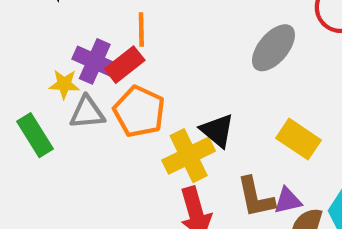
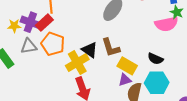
yellow star: (64, 84) -> (14, 26), moved
yellow rectangle: (298, 139) -> (127, 66), moved
brown L-shape: (256, 197) -> (111, 47), moved

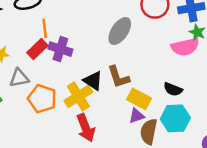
purple cross: (30, 22) -> (60, 49), moved
orange pentagon: (53, 44) -> (42, 99), moved

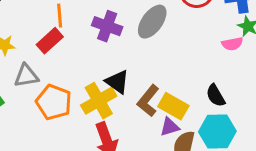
pink semicircle: (185, 47) -> (232, 44), size x0.6
purple cross: (60, 49) -> (107, 26), moved
brown L-shape: (118, 77) -> (148, 101), moved, turned 55
black semicircle: (173, 89) -> (216, 96), turned 36

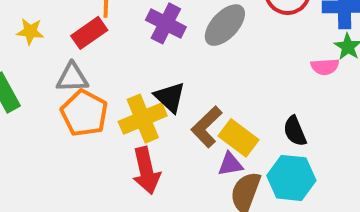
gray triangle: (26, 76) -> (72, 78), moved

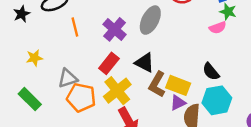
purple cross: (166, 23) -> (115, 29), turned 30
red rectangle: (89, 33) -> (109, 63), moved
black triangle: (170, 97) -> (145, 63), moved

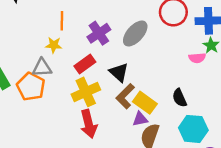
yellow star: (34, 58) -> (54, 45), moved
orange pentagon: (81, 98) -> (31, 87), moved
cyan hexagon: (217, 100) -> (193, 129), moved

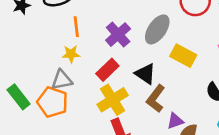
yellow rectangle: (145, 103) -> (183, 56), moved

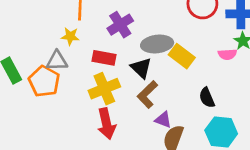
gray ellipse: (157, 29) -> (157, 44), moved, turned 40
red rectangle: (107, 70) -> (104, 58), turned 45
purple triangle: (175, 121) -> (163, 120), turned 30

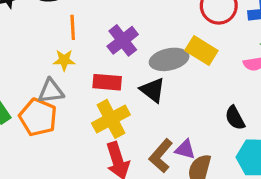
yellow rectangle: (182, 56) -> (201, 50), moved
brown L-shape: (147, 94) -> (161, 156), moved

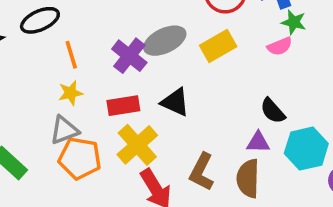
yellow rectangle: (201, 50) -> (218, 46), turned -48
gray ellipse: (169, 59) -> (165, 41), moved
orange pentagon: (38, 117) -> (80, 158), moved
purple triangle: (185, 149) -> (258, 142), moved

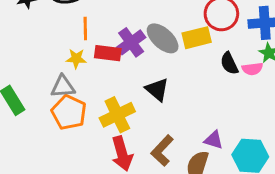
gray ellipse: (165, 41) -> (163, 38), turned 52
yellow rectangle: (218, 46) -> (197, 38), moved
red rectangle: (123, 106) -> (108, 53), moved
black semicircle: (273, 111) -> (229, 63), moved

